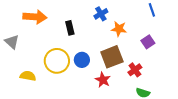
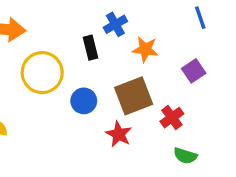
black rectangle: (70, 28) -> (90, 48), moved
yellow circle: (57, 61) -> (42, 73), moved

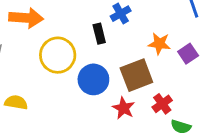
orange star: (145, 49) -> (159, 44), moved
blue circle: (84, 101) -> (93, 79), size x1.4
red cross: (172, 118) -> (162, 104), moved

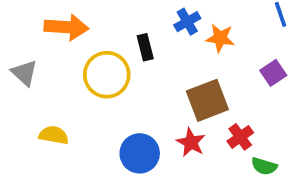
black rectangle: (99, 34) -> (145, 47), moved
orange star: (159, 44) -> (220, 38), moved
blue circle: (93, 79) -> (140, 153), moved

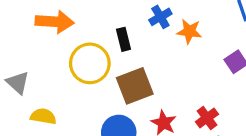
gray triangle: (24, 73) -> (18, 83), moved
brown square: (207, 100) -> (135, 86), moved

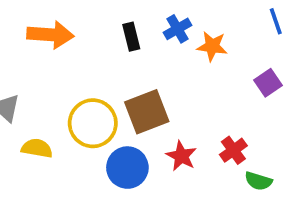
black rectangle: (124, 39) -> (131, 37), moved
yellow circle: (90, 63) -> (93, 123), moved

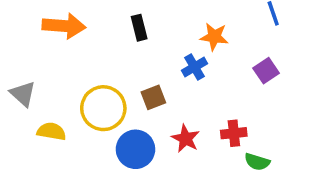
blue cross: (178, 29) -> (195, 67), moved
brown square: (147, 112) -> (153, 97), size x0.6
red cross: (233, 150) -> (234, 133), turned 30

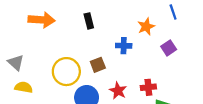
orange star: (214, 37) -> (146, 27), moved, turned -30
blue cross: (195, 67) -> (124, 46), turned 32
yellow semicircle: (51, 131) -> (24, 87), moved

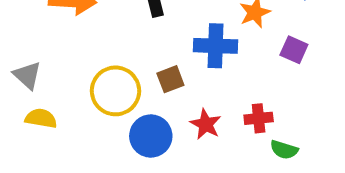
blue cross: (124, 46) -> (215, 46), size x1.5
purple square: (169, 48) -> (294, 50), turned -32

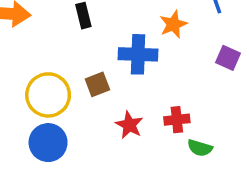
purple square: (294, 50) -> (228, 58), moved
blue circle: (151, 136) -> (48, 143), moved

